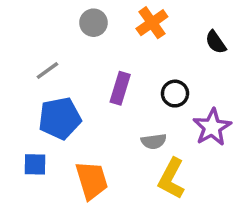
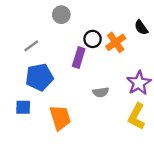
orange cross: (152, 23) -> (116, 42), moved
black circle: (175, 94) -> (93, 39), moved
yellow L-shape: (171, 179) -> (137, 116), moved

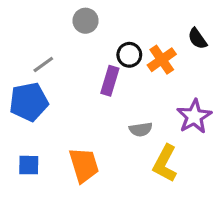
blue pentagon: (39, 77) -> (29, 102), moved
blue square: (23, 107) -> (29, 165), moved
yellow L-shape: (137, 116) -> (165, 163), moved

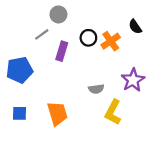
gray line: (43, 65) -> (42, 34), moved
purple rectangle: (110, 81) -> (62, 51), moved

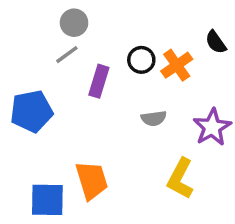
gray circle: (58, 14) -> (74, 23), moved
gray semicircle: (96, 89) -> (154, 118), moved
blue square: (20, 113) -> (47, 200), moved, size x1.5

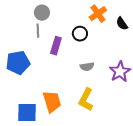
gray line: (67, 55) -> (38, 31), turned -56
orange cross: (177, 65) -> (98, 14), moved
yellow L-shape: (180, 179) -> (86, 100), moved

